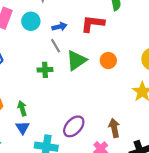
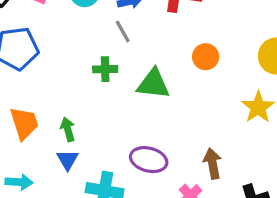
green triangle: (76, 60) -> (153, 84), moved, turned 40
purple ellipse: (74, 126) -> (149, 160), turned 60

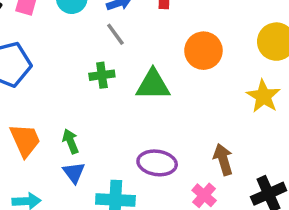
orange circle: (206, 57) -> (203, 51), size x1.4

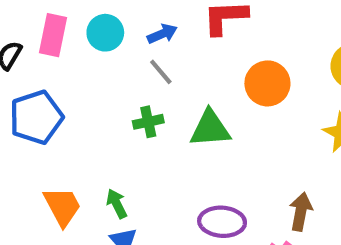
brown arrow: (223, 159) -> (301, 212), turned 32

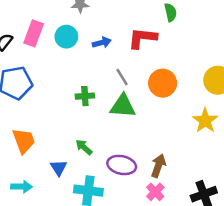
gray line: (161, 72) -> (122, 77), moved
green arrow: (117, 204) -> (84, 147), moved, turned -30
brown arrow: (301, 212) -> (158, 166), moved

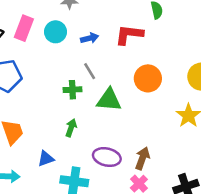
gray line: (122, 77) -> (90, 71), moved
green arrow: (84, 147) -> (71, 128), moved, turned 66
blue triangle: (59, 168) -> (46, 159), turned 42

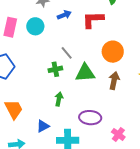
blue arrow: (90, 38) -> (64, 15), moved
brown arrow: (142, 158) -> (114, 81), moved

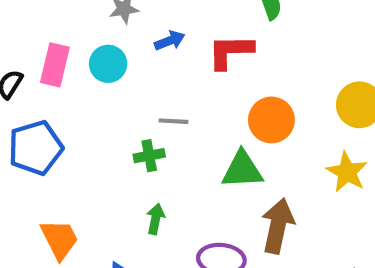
gray line: (67, 53) -> (173, 121), turned -48
green triangle: (85, 73) -> (242, 170), moved
brown arrow: (114, 81) -> (278, 226), moved, size x1.4

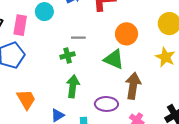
pink rectangle: (55, 65) -> (20, 25), moved
green triangle: (242, 170) -> (114, 59), turned 30
green arrow: (156, 219) -> (73, 86), size x1.5

